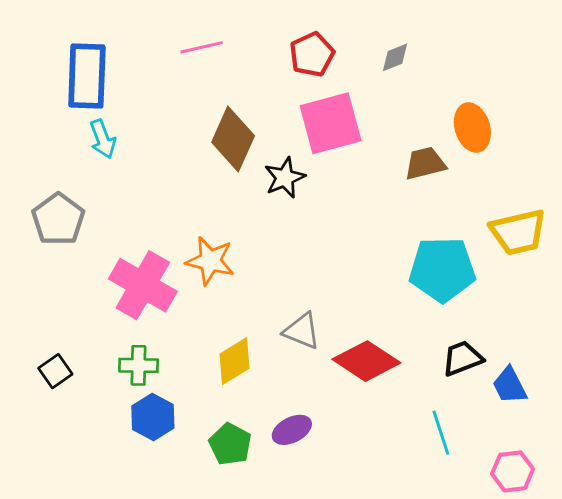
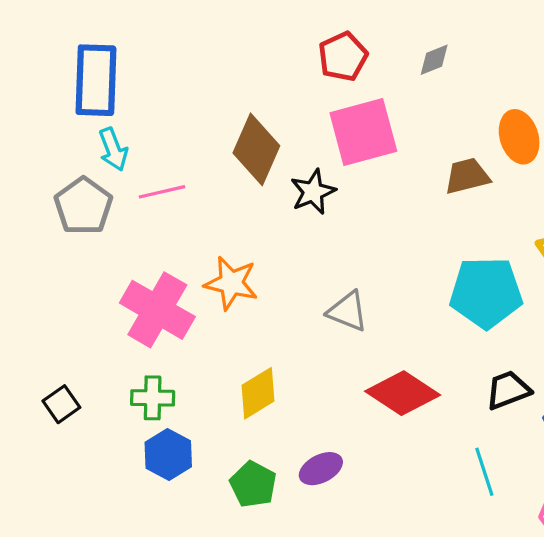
pink line: (202, 47) -> (162, 192), moved
gray pentagon: (58, 219) -> (83, 206), moved
gray triangle: (302, 331) -> (348, 311), moved

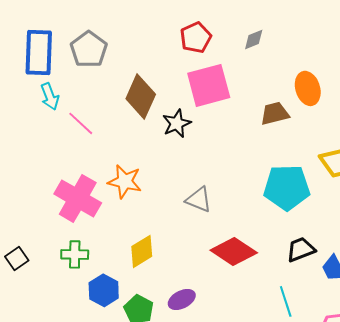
pink line: (162, 192) -> (81, 123), turned 56
gray pentagon: (83, 206) -> (89, 49), moved
blue hexagon: (168, 454) -> (104, 290), moved

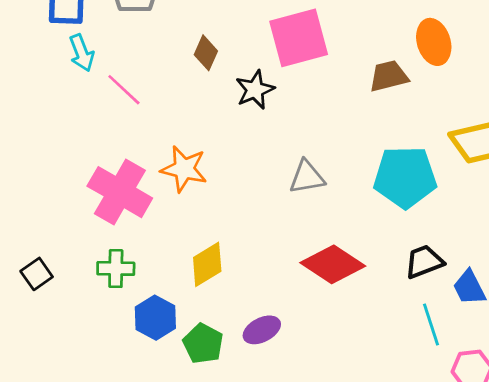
brown diamond: (141, 96) -> (206, 53), size x0.6
gray triangle: (199, 199) -> (307, 177), moved, turned -32
cyan line: (286, 301) -> (431, 324), moved

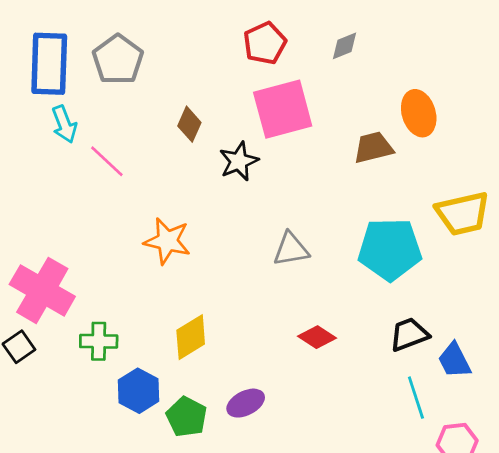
pink cross: (120, 192) -> (42, 290), moved
red diamond: (333, 264) -> (317, 337), size x0.6

